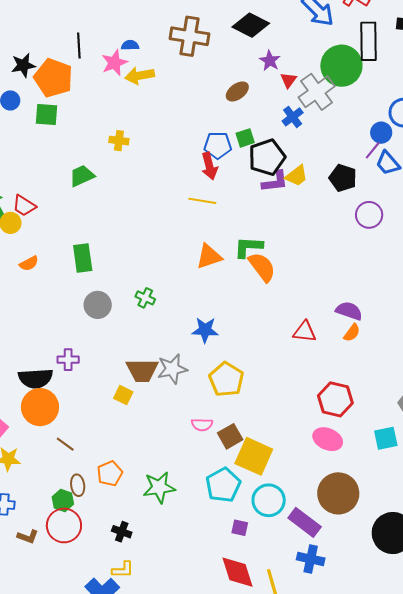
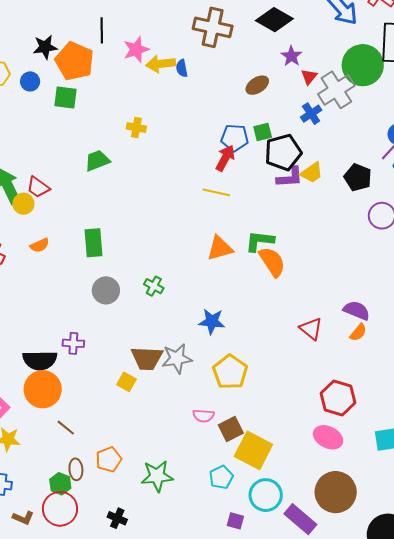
blue semicircle: (130, 45) -> (182, 68), moved, turned -102
red arrow: (209, 166) -> (225, 158), turned -140
red triangle: (305, 332) -> (311, 329), turned 30
cyan pentagon: (223, 485) -> (221, 477), size x0.7

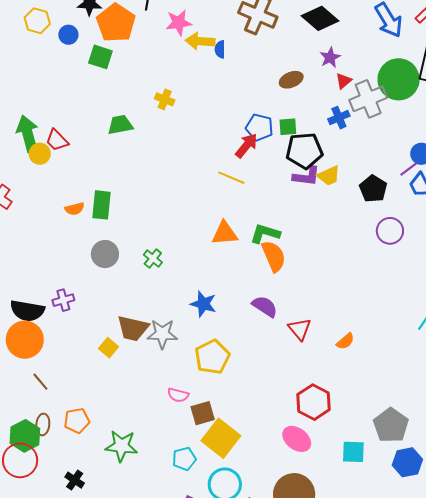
orange semicircle: (40, 245) -> (75, 209), moved
purple semicircle: (357, 310) -> (265, 306), moved
purple cross: (73, 343) -> (63, 300), turned -30
green hexagon: (60, 484) -> (25, 436), size x1.4

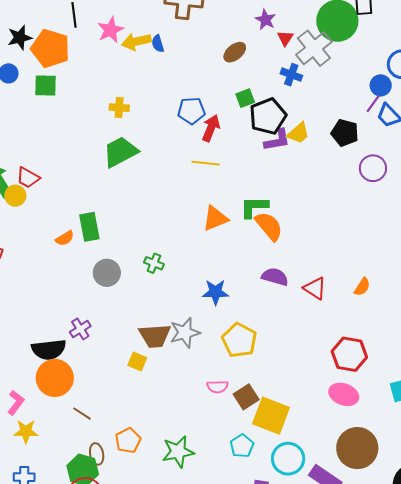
blue cross: (339, 118) -> (291, 75), turned -30
green trapezoid: (120, 125) -> (120, 152), moved, size x1.4
blue pentagon: (259, 127) -> (191, 111), moved

